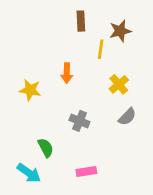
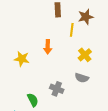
gray semicircle: (127, 117) -> (82, 78), moved, turned 64
gray cross: (79, 121) -> (57, 89), moved

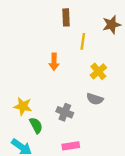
brown star: (86, 17) -> (112, 25), moved
yellow star: (22, 59) -> (23, 106), moved

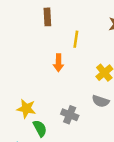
brown rectangle: (66, 17) -> (47, 17), moved
yellow line: (83, 41) -> (76, 39), moved

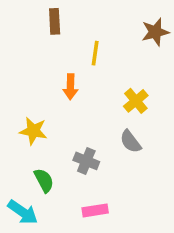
gray semicircle: (101, 101) -> (131, 142), turned 35
yellow star: (26, 109) -> (33, 131), moved

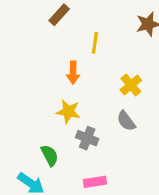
brown rectangle: (55, 21) -> (59, 15), turned 45
yellow star: (33, 131) -> (68, 112), moved

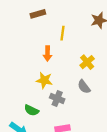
brown rectangle: (59, 15) -> (38, 14), turned 32
green semicircle: (50, 155) -> (31, 110), turned 144

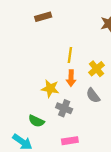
yellow line: (62, 33) -> (70, 55), moved
orange arrow: (48, 54) -> (71, 78), moved

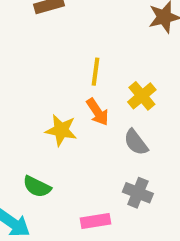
orange arrow: (71, 78) -> (98, 112), turned -35
gray cross: (64, 108) -> (138, 193), moved

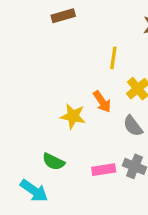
yellow line: (95, 72) -> (113, 58), moved
pink rectangle: (95, 221) -> (104, 170), moved

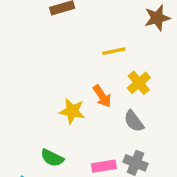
yellow line: (113, 58) -> (114, 51), turned 70

